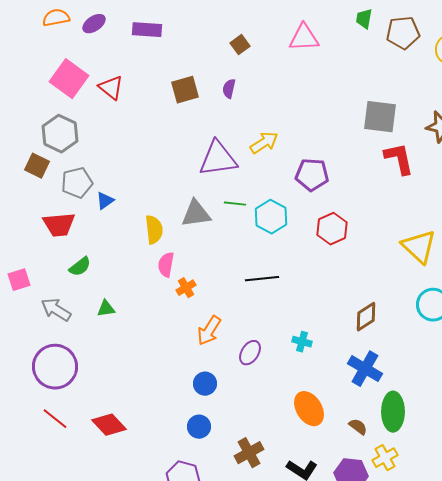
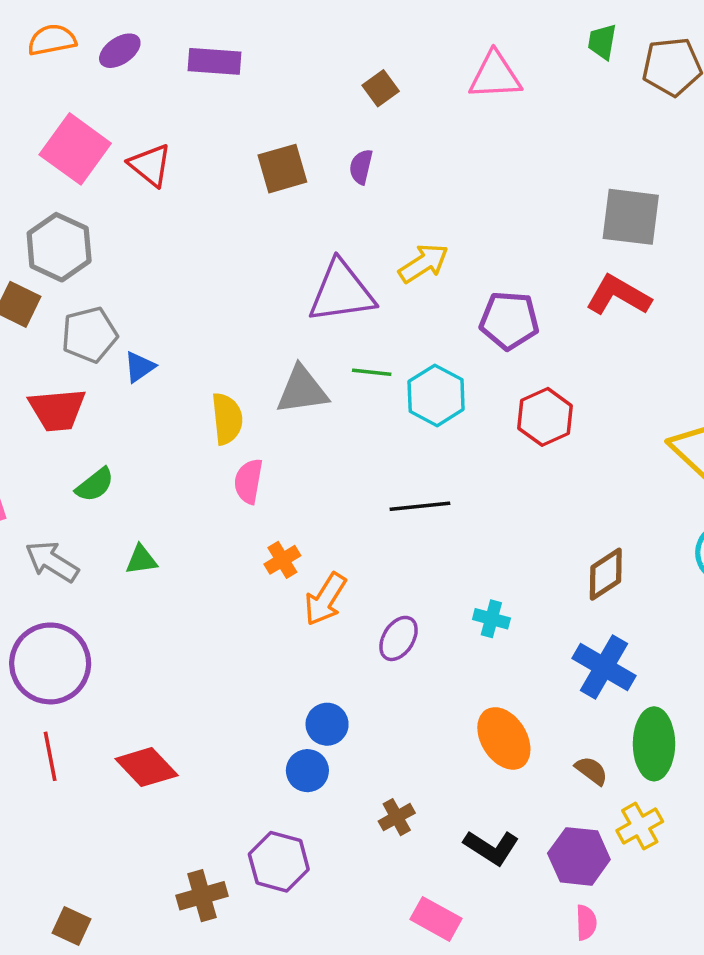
red L-shape: (399, 159) -> (618, 295), moved, turned -48
orange cross: (186, 288) -> (282, 560), moved
blue circle: (205, 384) -> (327, 724), moved
red line: (55, 419) -> (50, 756), turned 40
brown cross: (249, 453) -> (397, 817), size x0.7

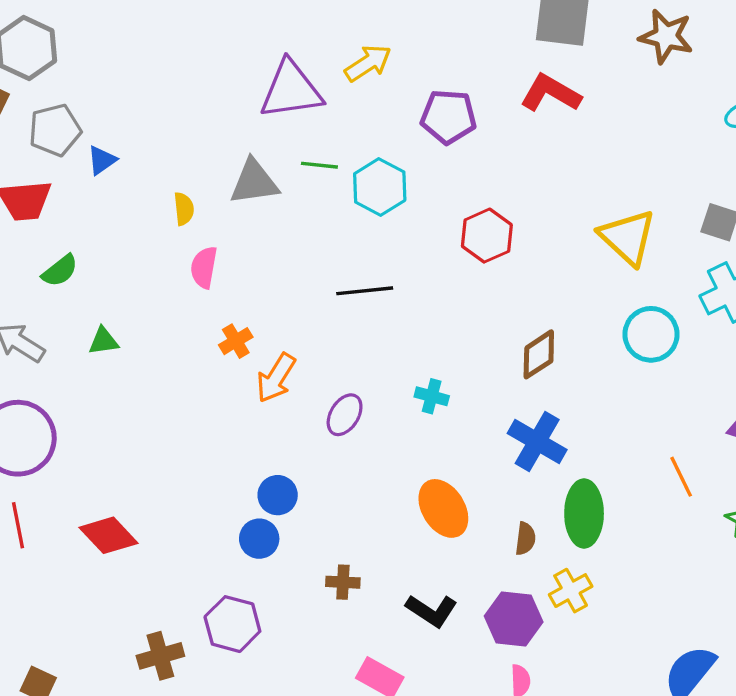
red hexagon: (545, 417) -> (487, 236), moved
yellow semicircle: (227, 419) -> (184, 209), size x0.7
brown semicircle: (591, 771) -> (525, 539), turned 60
brown cross: (397, 817) -> (343, 582), turned 32

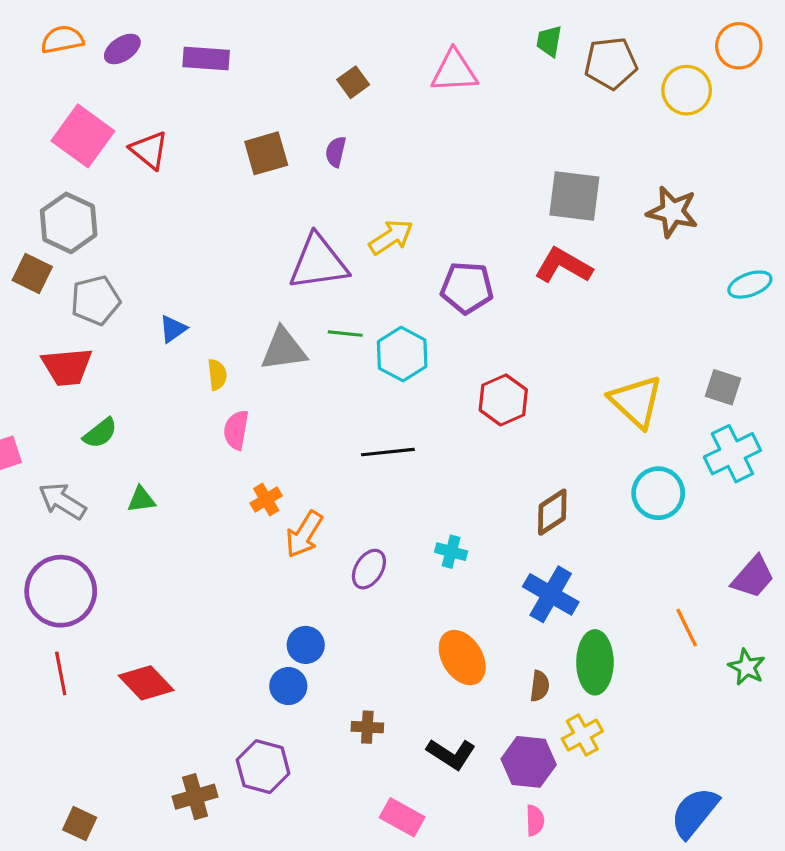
blue triangle: (102, 160) -> (173, 329), moved

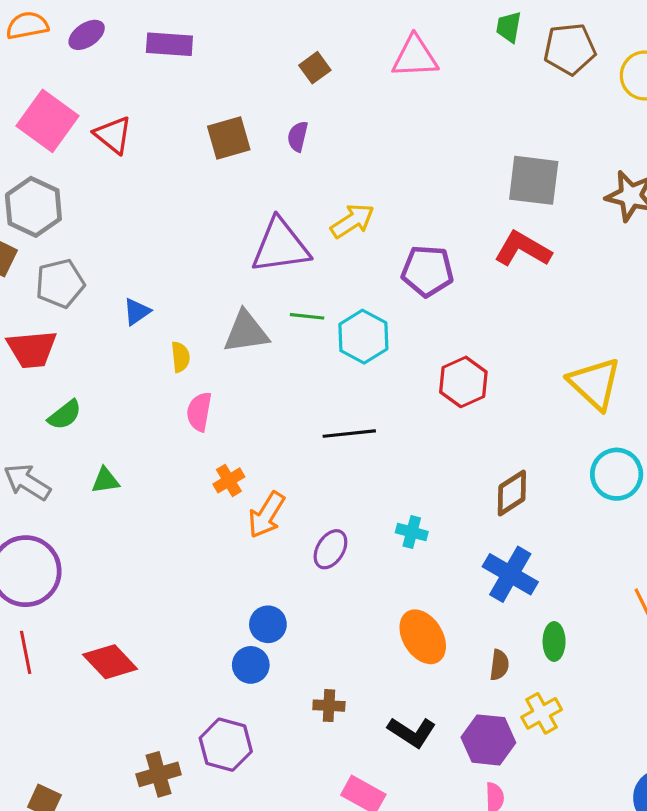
green ellipse: (595, 662) -> (554, 641), size x0.6

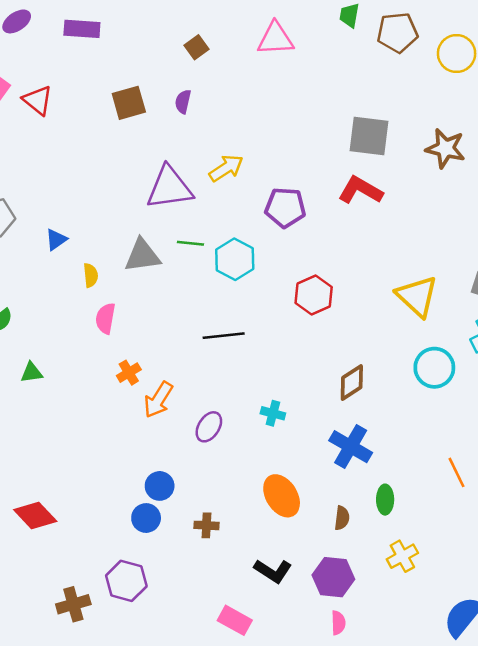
brown cross: (329, 706) -> (206, 525), moved
yellow cross: (542, 713) -> (402, 556), moved

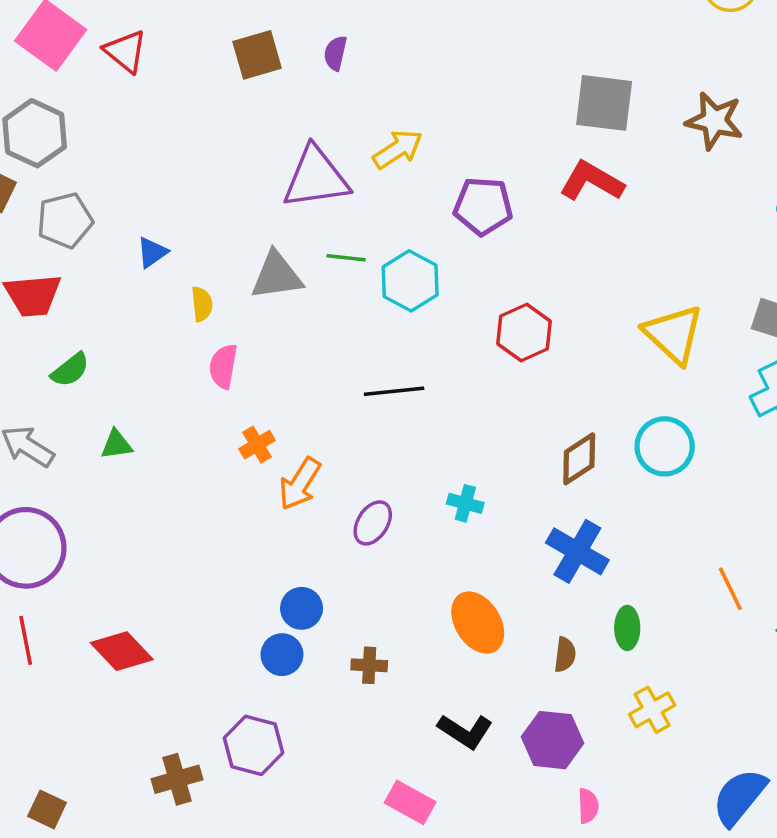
cyan circle: (434, 368) -> (665, 446), moved
pink semicircle: (338, 623) -> (588, 806), moved

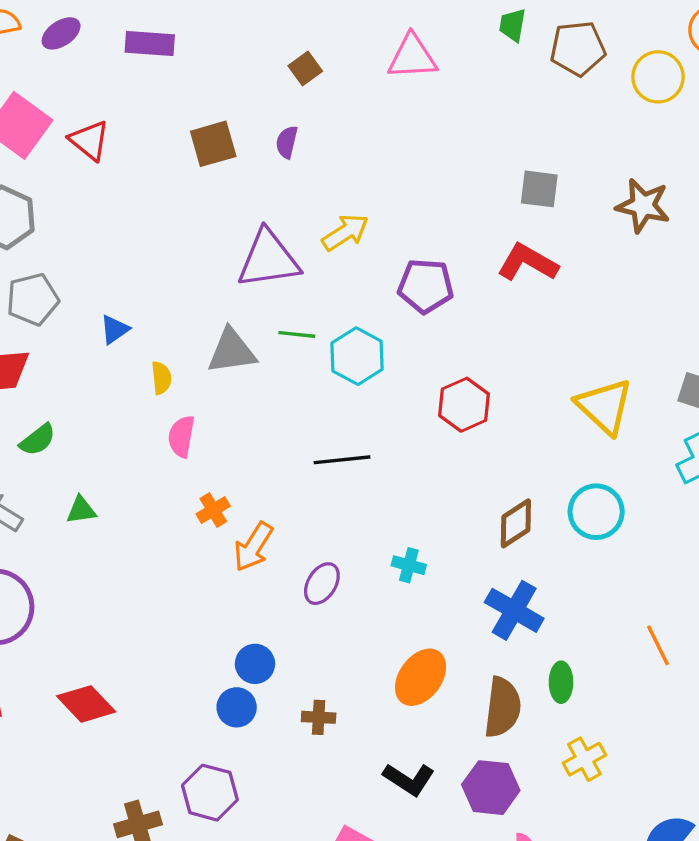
gray square: (604, 103) -> (539, 189), size x0.7
orange ellipse: (478, 623) -> (421, 677), turned 68
brown semicircle: (565, 655) -> (502, 707), size x1.8

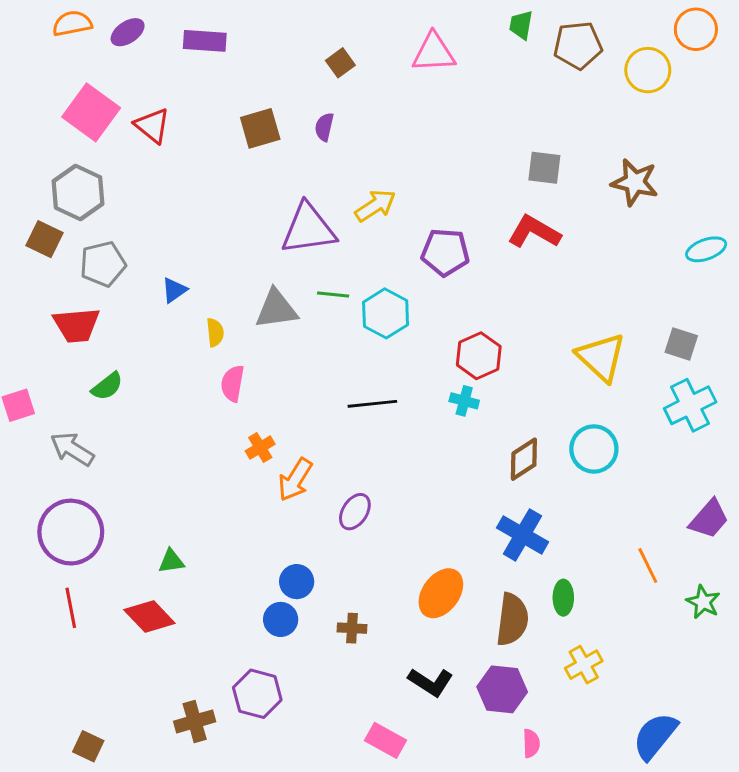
green triangle: (81, 510) -> (171, 561), moved
cyan cross: (409, 565) -> (464, 401), moved

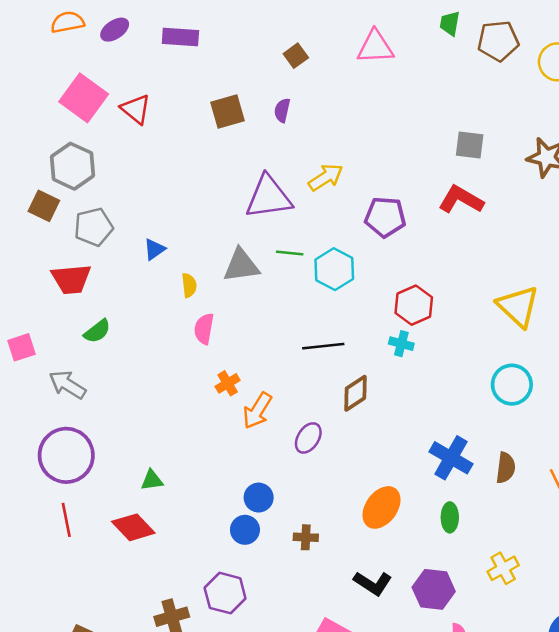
brown diamond: (524, 459) -> (355, 393), moved
green ellipse: (563, 598) -> (450, 517), moved
brown semicircle: (512, 619) -> (506, 468), moved, size x0.7

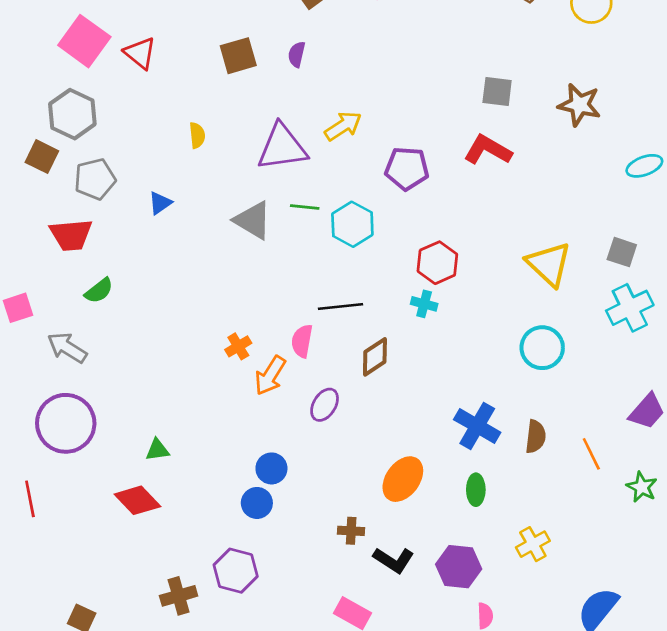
gray triangle: (241, 265) -> (253, 220), turned 39
yellow semicircle: (189, 285) -> (197, 135), moved
pink semicircle: (204, 329) -> (302, 341), moved
red line: (66, 520) -> (30, 499), moved
brown cross: (306, 537) -> (351, 531), moved

